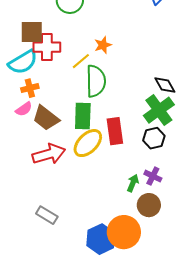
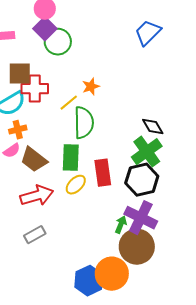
black hexagon: (154, 138) -> (142, 180), size x1.5
yellow ellipse: (88, 143) -> (76, 185), size x0.7
purple cross: (153, 176) -> (141, 218), size x1.8
brown circle: (149, 205) -> (137, 247), size x1.5
gray rectangle: (47, 215) -> (35, 235), moved, turned -60

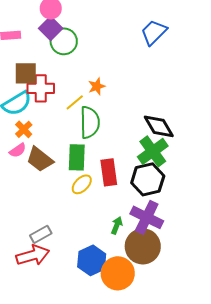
black diamond: (153, 127) -> (159, 126), size x1.4
orange cross: (18, 130) -> (24, 129), turned -30
red arrow: (37, 196) -> (33, 255), moved
green arrow: (121, 225) -> (117, 225), moved
blue hexagon: (89, 281) -> (92, 260), moved

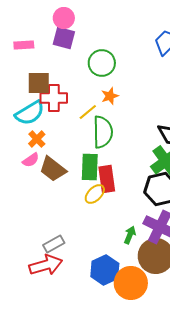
purple square: (51, 28) -> (64, 38), turned -30
green circle: (64, 41) -> (102, 63), moved
red rectangle: (109, 172) -> (107, 179), moved

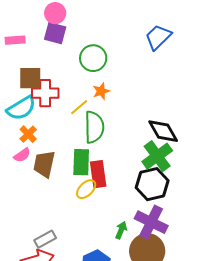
brown trapezoid: (53, 169) -> (44, 164), turned 64

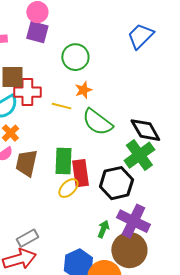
yellow line: (79, 107) -> (61, 106), turned 54
green semicircle: (94, 127) -> (97, 122), moved, turned 128
black hexagon: (152, 184) -> (116, 183), moved

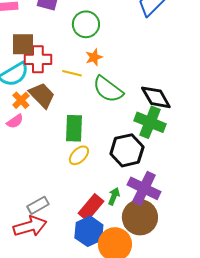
green cross: (139, 155) -> (150, 122), turned -32
brown trapezoid: (26, 163) -> (42, 95), moved, turned 124
red rectangle: (80, 173) -> (91, 207), moved, turned 48

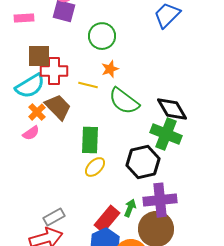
purple cross: (144, 188) -> (160, 200), turned -32

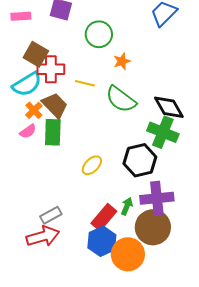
brown square: (39, 56) -> (36, 54), turned 30
orange star: (110, 69) -> (122, 61), moved
green rectangle: (90, 140) -> (53, 132), moved

